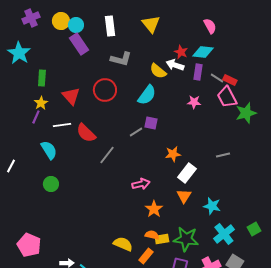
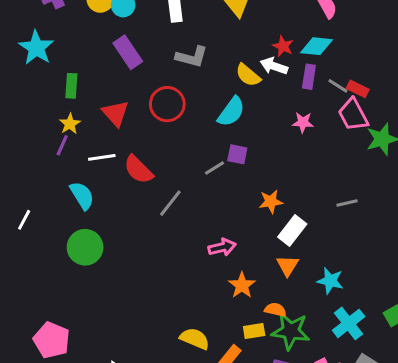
purple rectangle: (79, 44) -> (128, 52), moved
green circle: (51, 184) -> (85, 247), size x1.5
orange semicircle: (152, 235) -> (275, 310), moved

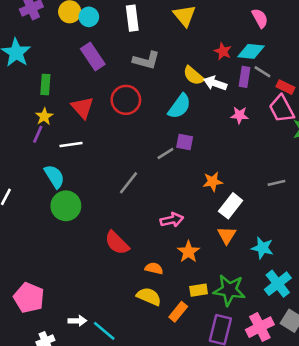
white arrow: (274, 66) -> (215, 83), moved
gray line: (338, 86) -> (262, 72), moved
red semicircle: (138, 170) -> (117, 243), moved
green circle: (85, 247) -> (66, 206), moved
orange semicircle: (275, 310) -> (154, 268), moved

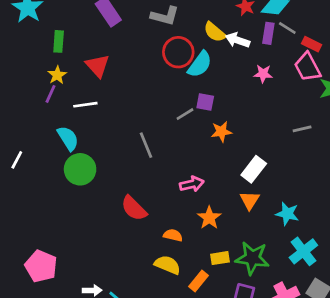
red circle: (126, 100) -> (178, 52), moved
orange star: (213, 182) -> (221, 132), moved
gray line: (128, 183) -> (146, 145), turned -60
gray line: (276, 183) -> (302, 129), moved

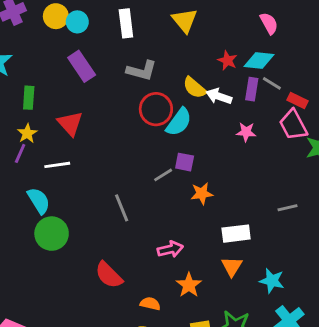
gray line: (302, 129) -> (288, 208), moved
white rectangle: (254, 169) -> (236, 234), turned 45

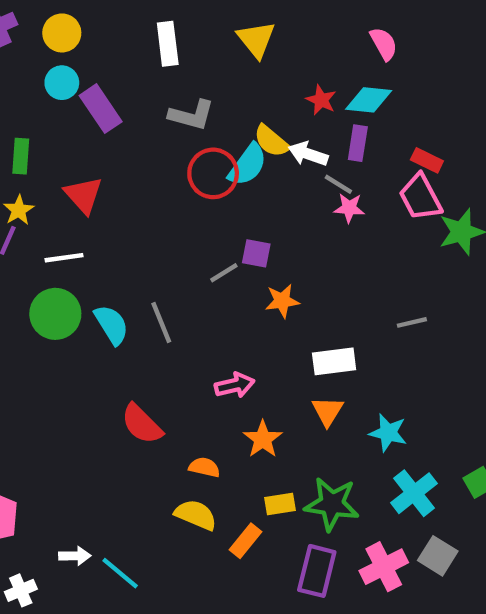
cyan circle: (77, 22) -> (62, 83), moved
gray line: (272, 83) -> (338, 184), moved
cyan semicircle: (179, 122) -> (248, 165), moved
cyan semicircle: (39, 201) -> (112, 325), moved
green circle: (52, 234) -> (55, 314), moved

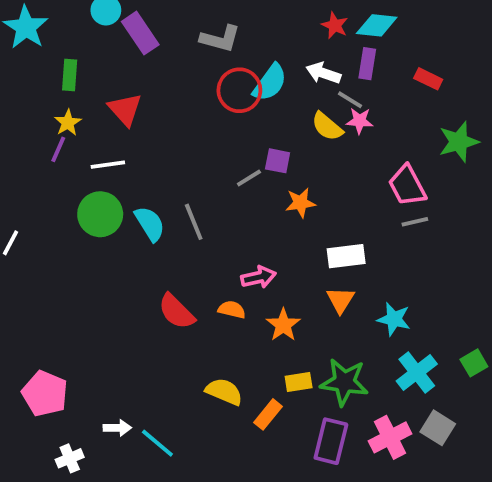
yellow semicircle: (271, 141) -> (327, 126), moved
pink trapezoid: (420, 197) -> (407, 186), moved
orange semicircle: (204, 467) -> (232, 310), moved

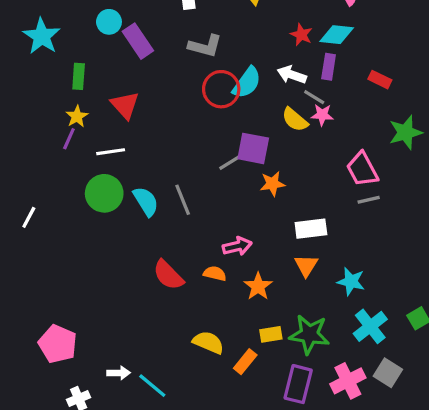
purple square: (278, 161) -> (253, 148), size x1.5

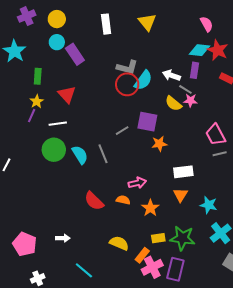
red star: (301, 35) -> (218, 50), moved, size x1.5
gray L-shape: (205, 46) -> (127, 67), moved
gray line: (229, 163) -> (122, 131), moved
white arrow: (119, 373) -> (63, 238), moved
pink cross: (348, 381) -> (152, 267), moved

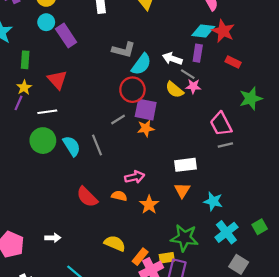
red circle: (127, 84) -> (132, 90), moved
orange star: (159, 144) -> (146, 128), moved
yellow rectangle: (158, 238) -> (167, 258), moved

